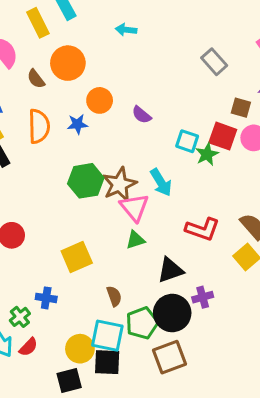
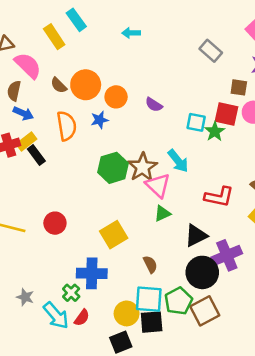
orange circle: (68, 63) -> (86, 85), moved
purple cross: (203, 297) -> (227, 255), size x1.6
blue cross: (46, 298) -> (92, 273), size x1.6
green pentagon: (142, 323) -> (178, 301), moved

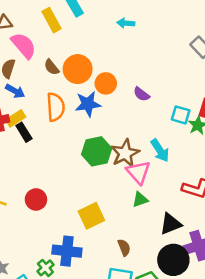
blue star: (100, 120) -> (88, 104), size x1.5

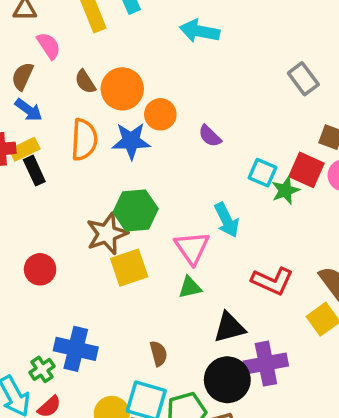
cyan arrow: (126, 23) -> (200, 31), size x1.5
pink semicircle: (24, 45) -> (49, 46), size x0.7
brown star: (125, 153) -> (107, 234), moved
yellow square: (91, 216) -> (129, 268), moved

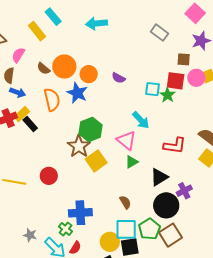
pink semicircle: (49, 46) -> (18, 55), turned -98
blue star: (131, 141) -> (77, 93), turned -30
purple cross: (266, 364) -> (184, 191), size x0.7

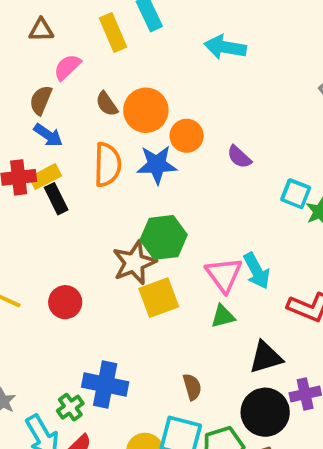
blue star: (77, 93) -> (157, 165), turned 30
cyan arrow: (141, 120) -> (257, 271), moved

